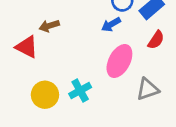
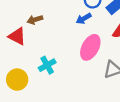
cyan cross: (80, 91) -> (47, 65), moved
yellow circle: (45, 95) -> (17, 80), moved

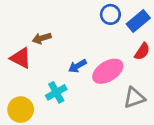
blue arrow: (84, 19) -> (77, 66), moved
pink ellipse: (90, 47) -> (108, 71), turned 30

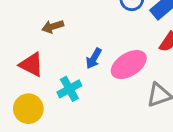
red triangle: (21, 58) -> (31, 65), moved
blue arrow: (77, 66) -> (94, 58), turned -30

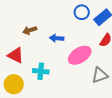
blue arrow: (94, 58) -> (57, 38), moved, turned 64
cyan cross: (69, 89) -> (41, 71), turned 35

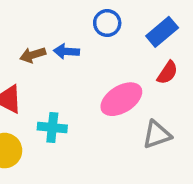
blue circle: (82, 12) -> (107, 23), moved
blue arrow: (57, 38) -> (66, 51), moved

